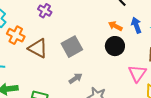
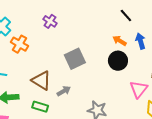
brown triangle: (38, 48) -> (41, 81), moved
gray arrow: (75, 78) -> (64, 91), moved

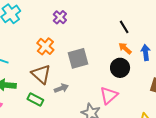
black line: (126, 15) -> (124, 27), moved
orange cross: (20, 44) -> (45, 46), moved
pink triangle: (139, 89) -> (109, 95), moved

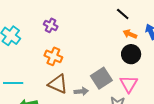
purple cross: (60, 17) -> (51, 25), moved
gray square: (78, 58) -> (101, 78), moved
gray arrow: (61, 88) -> (81, 91), turned 32

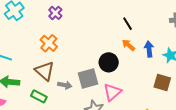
black circle: (131, 54) -> (109, 62), moved

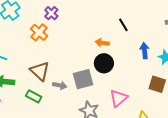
orange cross: (49, 43) -> (39, 32), moved
orange arrow: (128, 45) -> (102, 43), moved, turned -32
pink triangle: (112, 92) -> (118, 98), moved

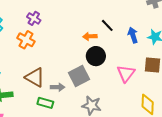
black line: (123, 25) -> (107, 25), moved
green rectangle: (34, 96) -> (45, 103), moved
pink triangle: (118, 98) -> (126, 73), moved

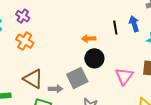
purple cross: (34, 18) -> (23, 16), moved
black line: (107, 25) -> (115, 28), moved, turned 32
blue arrow: (133, 35) -> (134, 24), moved

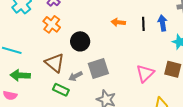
orange arrow: (89, 39) -> (118, 22), moved
black circle: (94, 58) -> (80, 41), moved
gray arrow: (56, 89) -> (75, 76), turned 144

